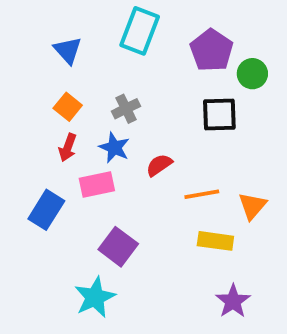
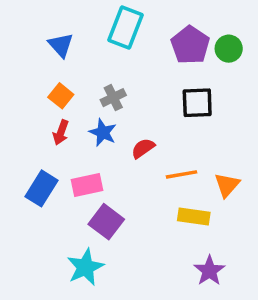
green circle: (252, 74) -> (229, 49), moved
pink rectangle: (97, 184) -> (87, 185), moved

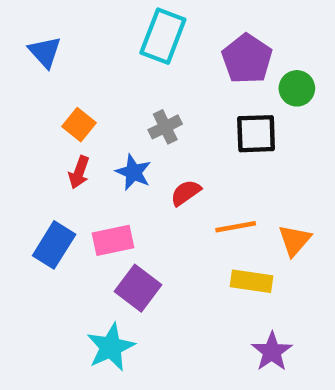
blue triangle: (61, 45) -> (45, 52), moved
green circle: (229, 49) -> (297, 88), moved
gray cross: (113, 98) -> (165, 127), moved

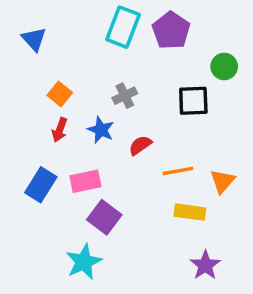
purple pentagon: (247, 59) -> (171, 31), moved

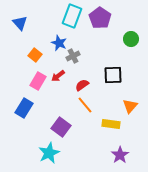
black square: (193, 101) -> (113, 75), moved
red arrow: (60, 130) -> (58, 76), moved, turned 32
blue star: (101, 130) -> (59, 43), moved
orange line: (178, 171) -> (85, 105), moved, turned 60
pink rectangle: (85, 181) -> (38, 81), moved, turned -48

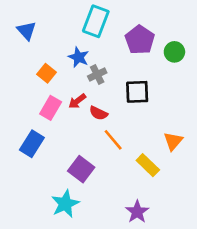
purple pentagon: (100, 18) -> (140, 40), moved
black square: (113, 75) -> (137, 92), moved
red semicircle: (82, 85) -> (98, 113), moved, turned -120
yellow rectangle: (111, 124) -> (148, 165), turned 36
purple star: (120, 155) -> (137, 212), moved

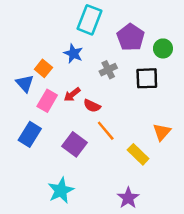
blue triangle: (27, 31) -> (25, 83), moved
gray cross: (97, 75) -> (108, 70), moved
black square: (137, 92) -> (147, 78), moved
purple square: (81, 169) -> (75, 144), moved

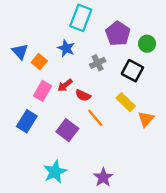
black square: (147, 78) -> (132, 71), turned 30
blue triangle: (25, 83) -> (20, 52), moved
yellow rectangle: (138, 154) -> (126, 102), moved
purple star: (128, 198) -> (103, 177), moved

